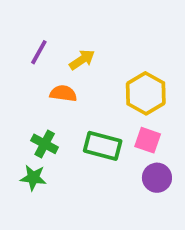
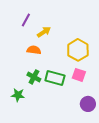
purple line: (39, 52) -> (26, 20), moved
green cross: (45, 144) -> (34, 77), moved
purple circle: (157, 178) -> (88, 104), moved

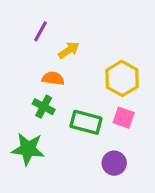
green cross: (34, 77) -> (44, 107), moved
green star: (18, 95) -> (28, 149), size x1.5
purple circle: (88, 104) -> (114, 163), moved

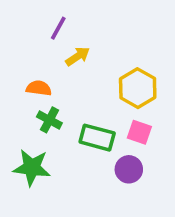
purple line: (41, 31) -> (58, 28), moved
orange semicircle: (53, 78) -> (39, 88), moved
purple circle: (114, 163) -> (129, 169), moved

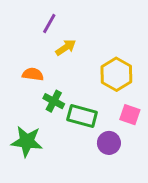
green cross: (49, 120) -> (54, 101), moved
pink square: (139, 132) -> (130, 115), moved

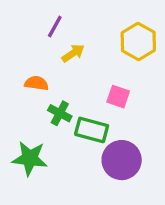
yellow hexagon: (116, 74) -> (138, 42), moved
pink square: (130, 115) -> (118, 97), moved
purple circle: (109, 143) -> (122, 160), size x1.5

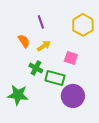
purple line: (55, 26) -> (41, 22), moved, turned -48
yellow arrow: (73, 53) -> (44, 46), moved
orange semicircle: (36, 83) -> (24, 41), moved, turned 48

